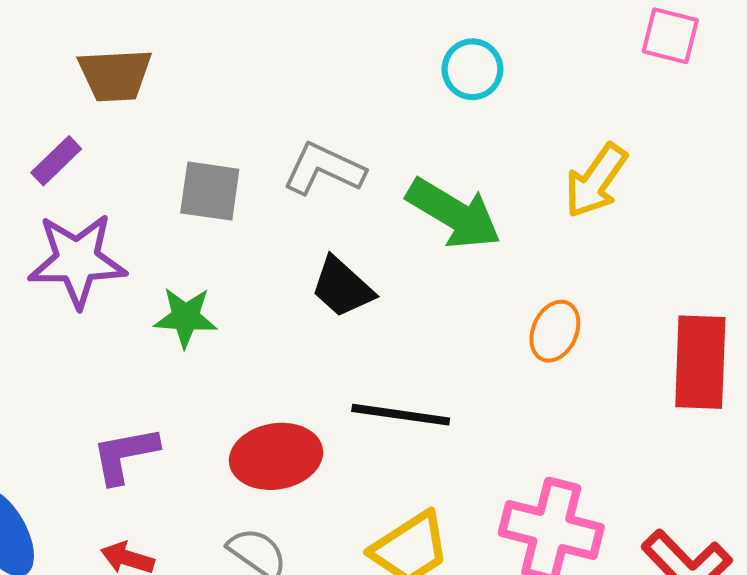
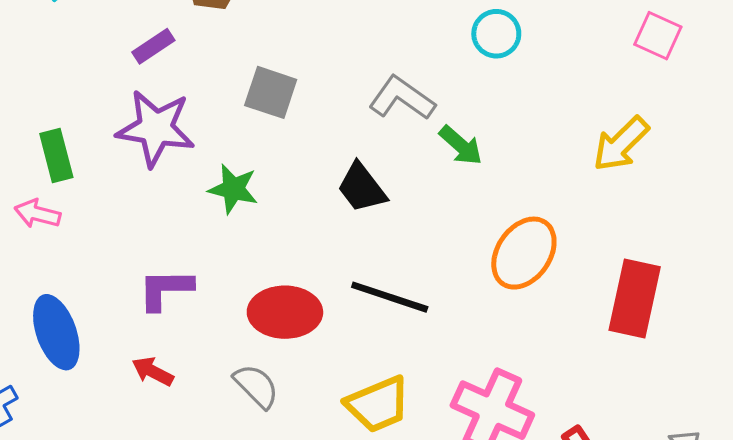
gray L-shape: (324, 169) -> (402, 98), moved
yellow arrow: (596, 181) -> (621, 144), moved
green arrow: (454, 214) -> (461, 145), size x0.6
orange ellipse: (555, 331) -> (524, 253), size x1.5

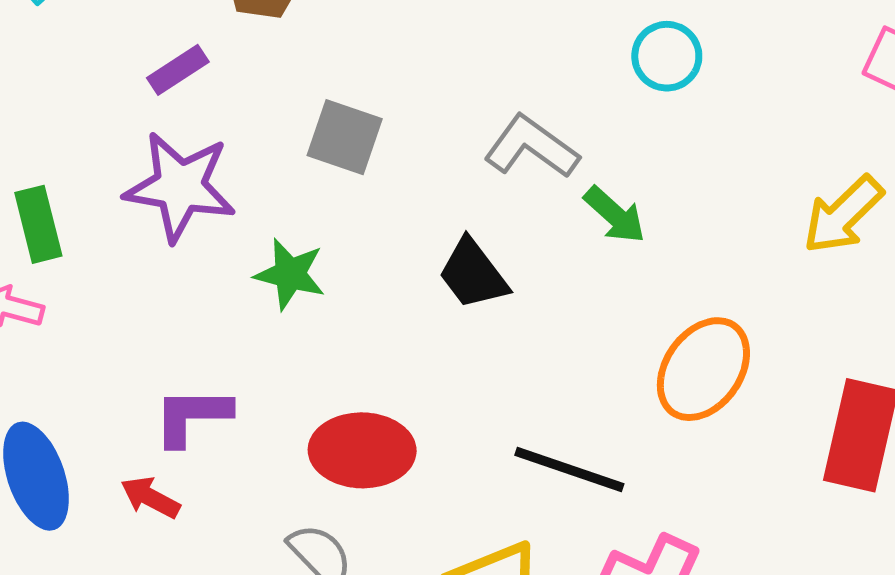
black line: (390, 297) -> (569, 469), moved
red arrow: (153, 371) -> (150, 497), moved

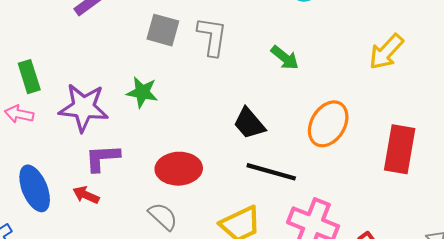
gray L-shape: (531, 147) -> (212, 36), moved, turned 66
purple star: (180, 187) -> (84, 107), moved
black trapezoid: (473, 274) -> (249, 123), moved

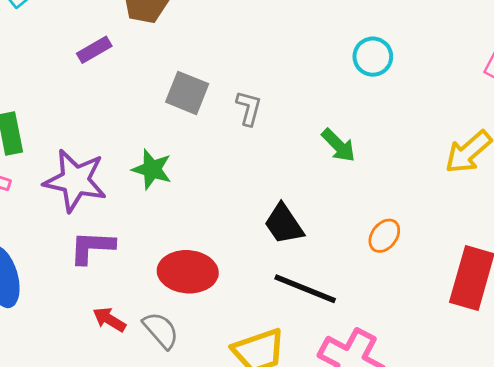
gray L-shape: (212, 36) -> (249, 108), size x0.7
orange ellipse: (328, 124) -> (384, 236), size x0.6
red arrow: (86, 195) -> (109, 319), moved

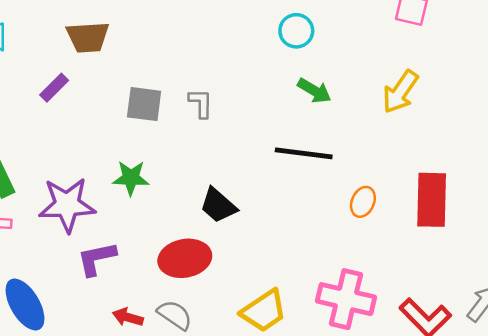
green arrow: (338, 145) -> (314, 91), moved
black trapezoid: (284, 224) -> (218, 205), moved
orange ellipse: (384, 236) -> (363, 202), moved
black line: (305, 289) -> (304, 153), moved

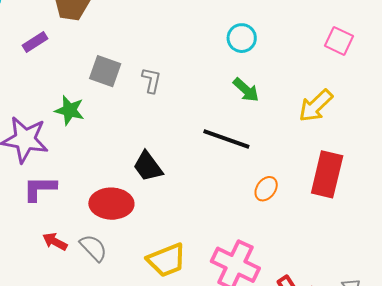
green star: (131, 178) -> (70, 110), moved
red rectangle: (432, 200) -> (327, 174), moved

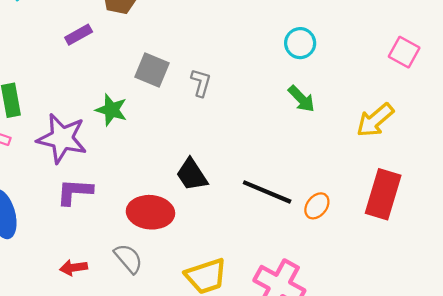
black line: (226, 139) -> (267, 192), moved
red arrow: (55, 242) -> (74, 268), moved, turned -40

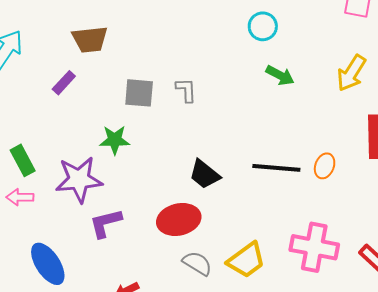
gray semicircle: (128, 259) -> (197, 263), moved

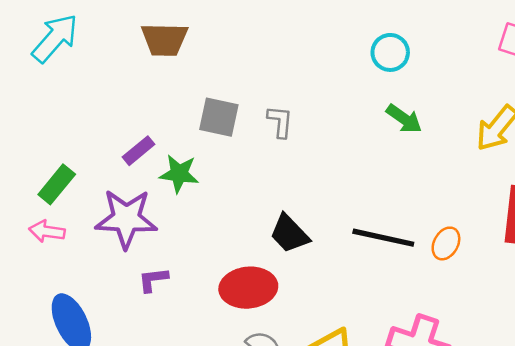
purple rectangle: (64, 83) -> (138, 151), moved
green rectangle: (23, 160) -> (57, 184), turned 60
purple L-shape: (106, 223) -> (153, 280), size x0.7

